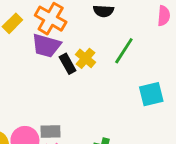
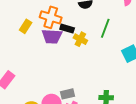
black rectangle: (68, 64) -> (67, 29), moved, turned -32

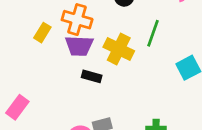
black rectangle: (67, 29) -> (92, 76), moved
yellow cross: (80, 39) -> (119, 49), size x1.5

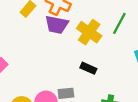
black rectangle: (92, 76) -> (88, 68), moved

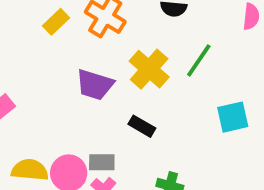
purple trapezoid: (57, 25) -> (95, 85), moved

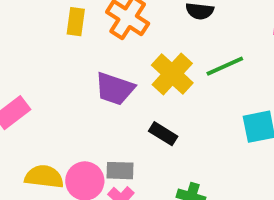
yellow rectangle: (56, 22) -> (76, 22), turned -40
green line: (199, 60) -> (225, 66), turned 30

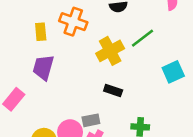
yellow cross: (172, 74) -> (110, 51), turned 32
purple trapezoid: (115, 89) -> (43, 67), moved, turned 100

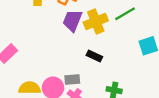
purple trapezoid: (43, 67) -> (72, 21), moved

